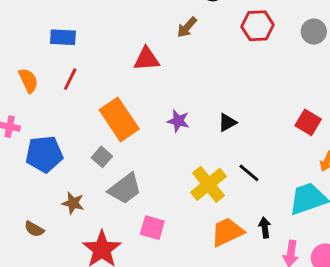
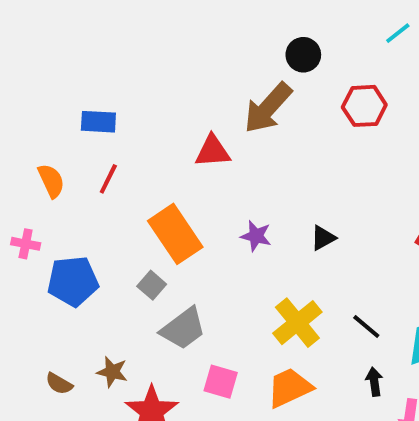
brown arrow: (187, 27) -> (268, 108), size x1.8
black line: (249, 173) -> (366, 327), moved
brown star: (73, 203) -> (112, 372), moved
orange trapezoid: (227, 232) -> (290, 388), moved

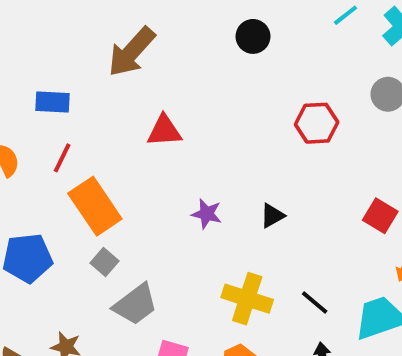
red hexagon: (364, 106) -> (317, 123), moved
brown arrow: (268, 108) -> (132, 52), moved
orange rectangle: (175, 234) -> (95, 206), moved
yellow cross: (297, 323) -> (247, 299), turned -33

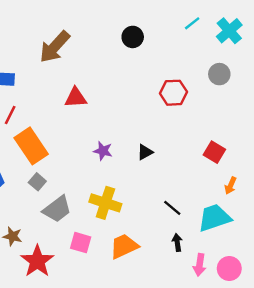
yellow cross: (247, 299) -> (105, 203), moved

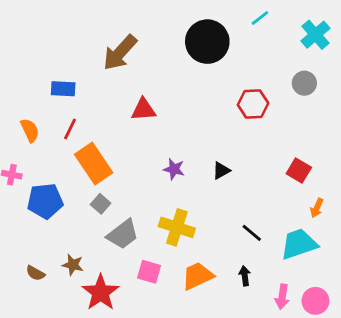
cyan line: (192, 23) -> (260, 18), moved
black circle: (133, 37) -> (207, 42), size x1.8
black arrow: (177, 243) -> (245, 276), moved

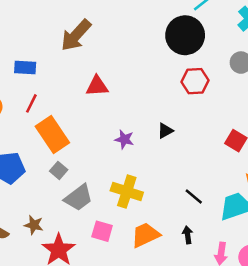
black circle: (207, 42) -> (185, 35), moved
black triangle: (221, 171) -> (165, 131), moved

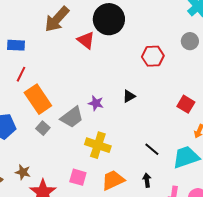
black circle: (185, 35) -> (109, 19), moved
red triangle: (97, 86) -> (86, 40), moved, turned 42
gray trapezoid: (78, 198) -> (72, 117), moved

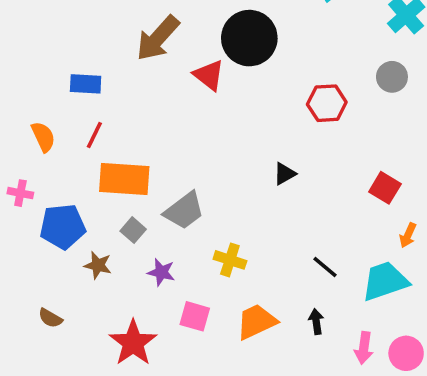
orange rectangle: (38, 99) -> (124, 179), turned -52
purple star: (96, 103) -> (161, 272), moved
yellow cross: (98, 145) -> (230, 260), size x0.7
brown star: (23, 172) -> (98, 265), moved

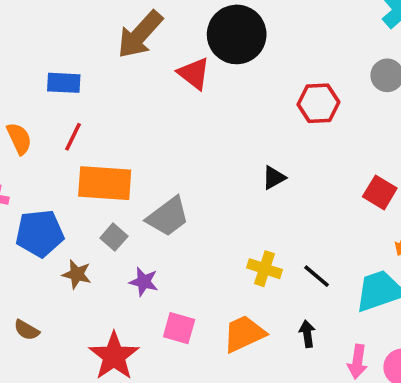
yellow cross: (230, 260) -> (265, 269), moved

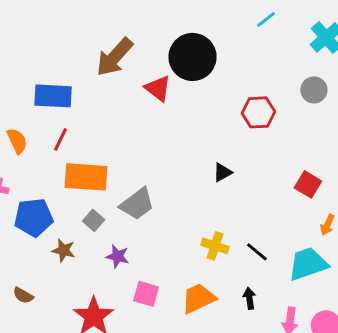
blue rectangle: (64, 83) -> (53, 96), size x1.4

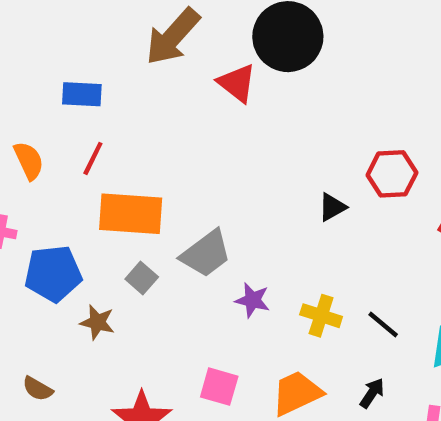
blue rectangle: (53, 96) -> (82, 94), size x0.7
red hexagon: (258, 112) -> (392, 174), moved
purple star: (118, 256) -> (252, 300), moved
black arrow: (249, 298) -> (372, 393), turned 42

